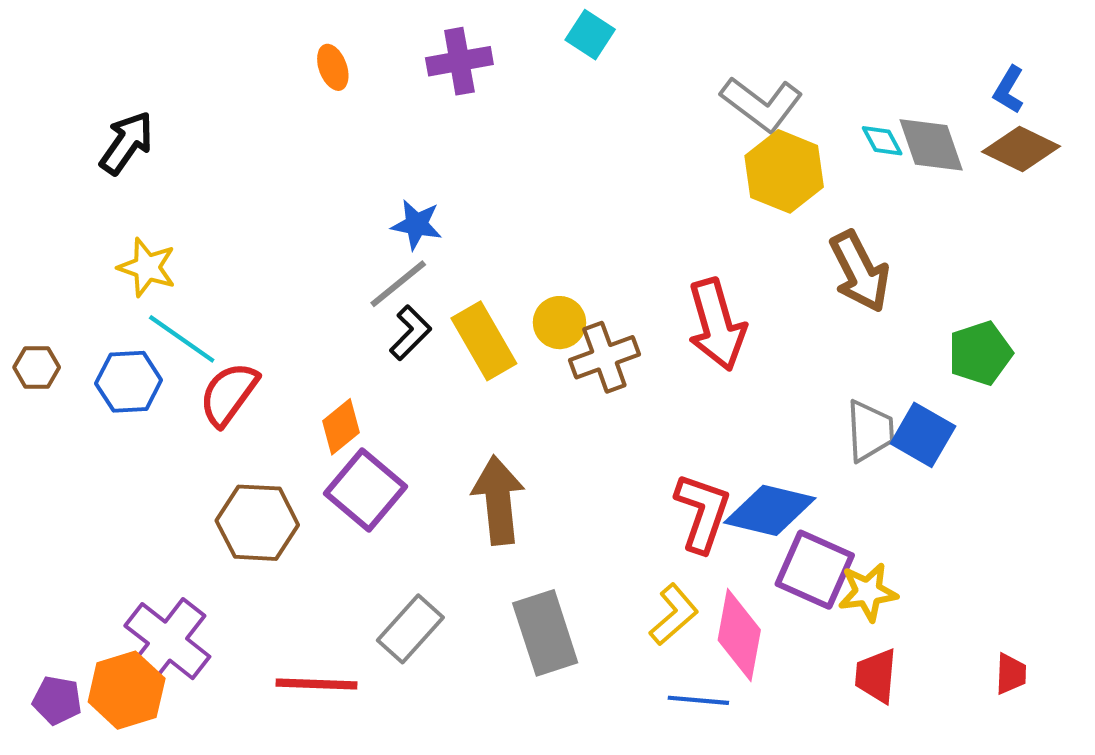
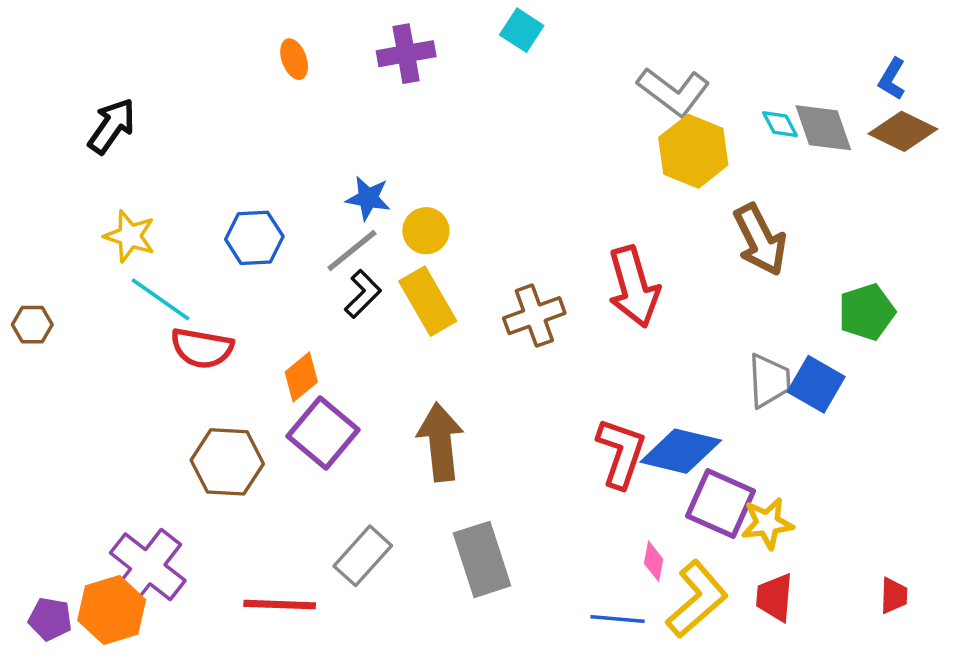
yellow circle: (559, 323) -> (426, 231), moved
blue hexagon: (129, 382) -> (254, 238), moved
red semicircle: (229, 394) -> (202, 348), turned -116
yellow L-shape: (674, 615) -> (697, 599), moved, size x1.4
pink diamond: (739, 635) -> (654, 561), size x0.5

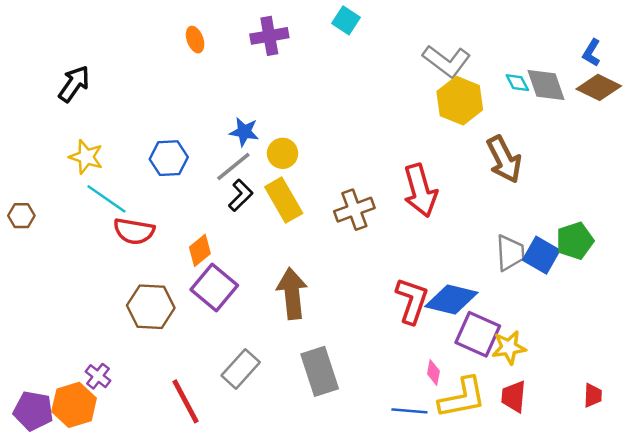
green pentagon: (867, 312) -> (575, 241), moved
purple cross: (148, 567) -> (98, 376), size x0.5
yellow L-shape: (697, 599) -> (462, 398), turned 30
red line: (280, 605) -> (185, 401), turned 60
purple pentagon: (50, 619) -> (33, 411), size x1.4

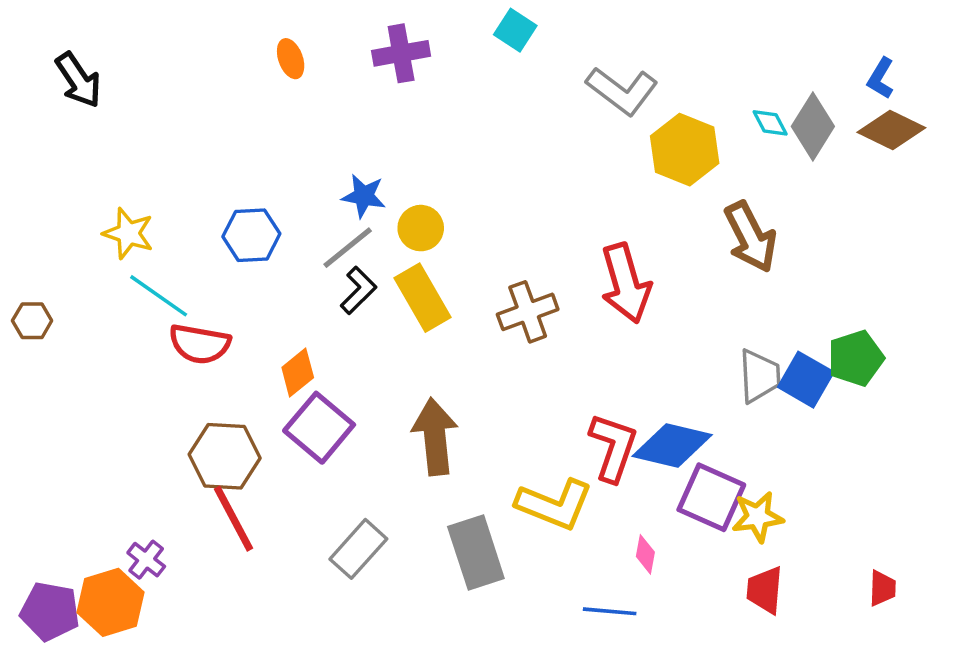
gray L-shape: (447, 61) -> (622, 91), moved
black arrow: (74, 84) -> (78, 80), moved, turned 111
gray diamond: (546, 85) -> (813, 126), turned 51
yellow L-shape: (462, 398) -> (554, 504), moved, turned 33
red line: (185, 401) -> (234, 519), moved

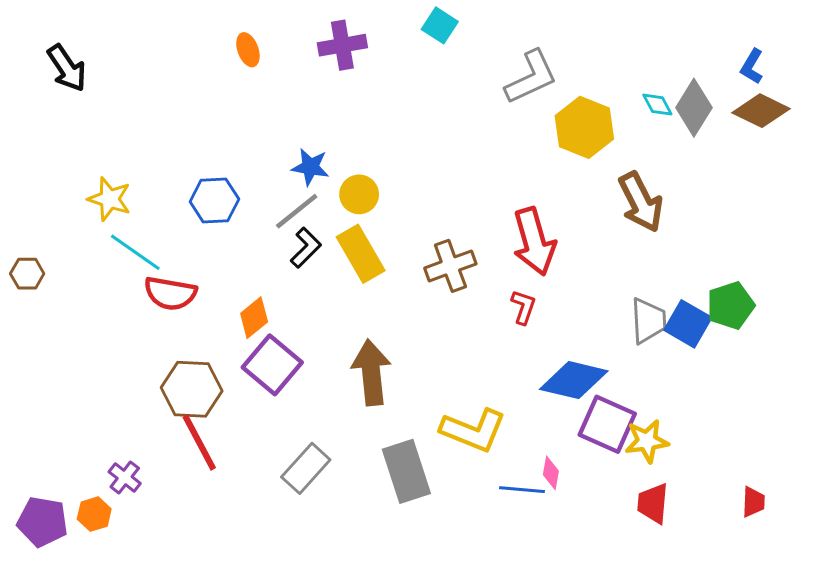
gray L-shape: (622, 91) -> (531, 77), turned -62
red L-shape: (613, 447) -> (523, 307), moved, size x0.6
orange hexagon: (111, 602) -> (94, 514), size x0.6
blue line: (610, 611) -> (522, 490), moved

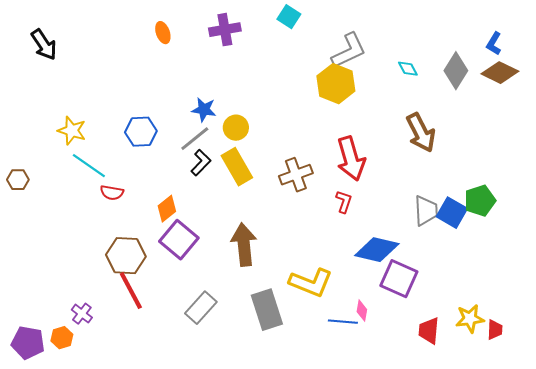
cyan diamond: (657, 105) -> (408, 69), moved
yellow hexagon: (584, 127) -> (336, 84), moved
red semicircle: (170, 293) -> (112, 193), size x0.7
yellow star: (647, 441) -> (470, 319), moved

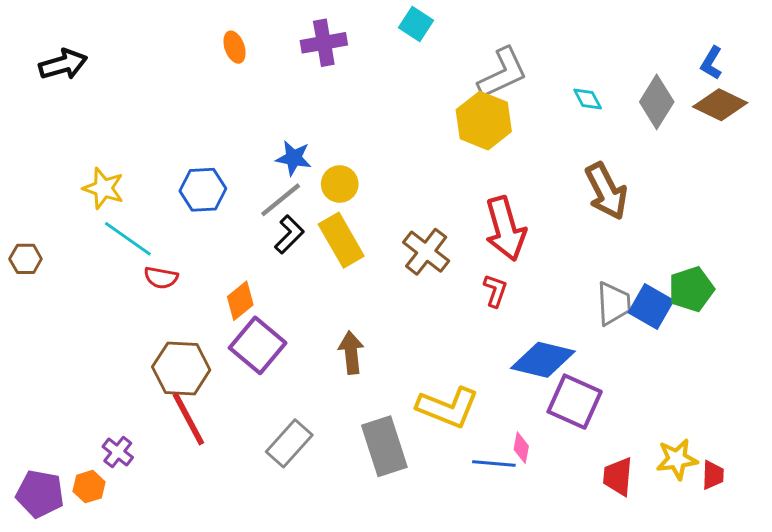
black arrow: (44, 45) -> (63, 64), turned -72
brown cross: (296, 175) -> (426, 252), turned -32
brown arrow: (244, 245) -> (351, 353), size x0.7

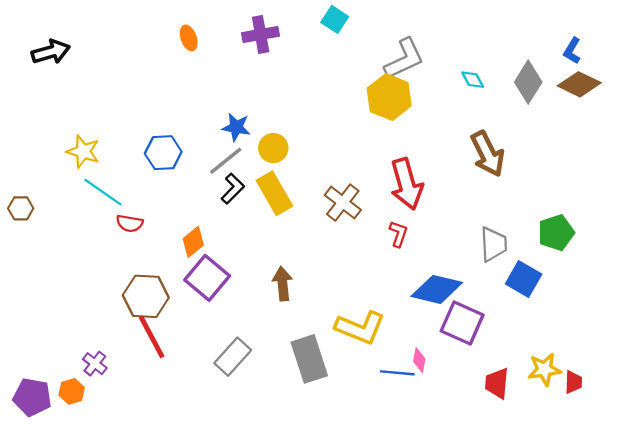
blue square: (651, 306) -> (524, 279), moved

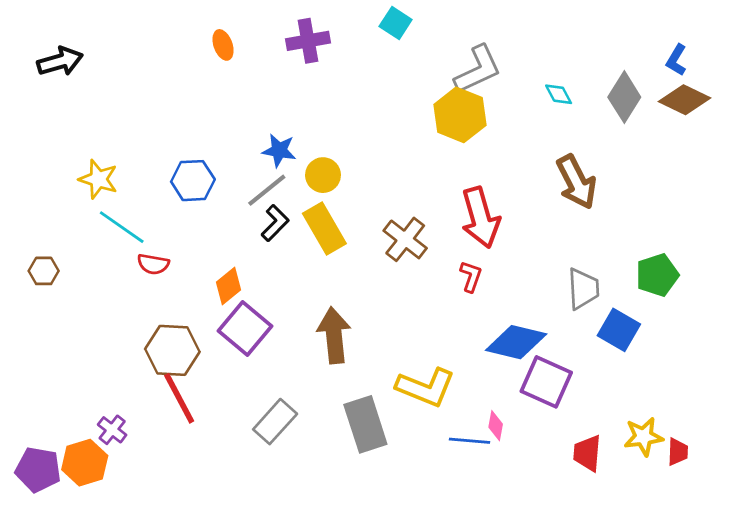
brown hexagon: (21, 208) -> (44, 271), moved
brown arrow: (283, 284) -> (334, 335), size x1.4
orange hexagon: (72, 391) -> (85, 463), size x1.5

